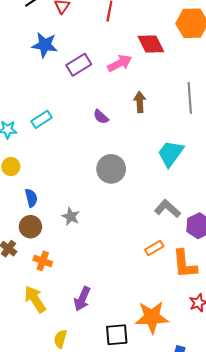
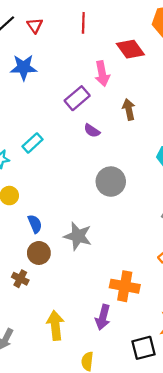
pink arrow: (120, 63) -> (102, 74), turned 115
purple rectangle: (79, 65) -> (77, 98), moved
gray star: (71, 217) -> (78, 236), size x1.5
orange cross: (43, 261) -> (125, 286), moved, size x1.5
yellow arrow: (35, 299) -> (55, 325), turned 36

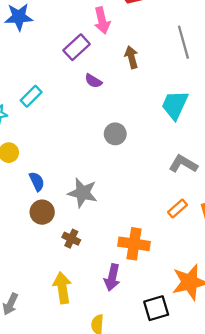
gray circle: (111, 182) -> (115, 134), size x0.7
brown cross: (20, 279) -> (71, 239), moved

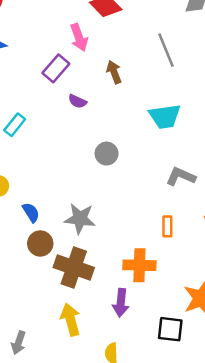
cyan trapezoid: (175, 105) -> (165, 116), turned -116
orange rectangle: (178, 209) -> (167, 226), moved, turned -42
brown cross: (71, 239) -> (74, 267), size x2.0
black square: (156, 308) -> (170, 329), turned 30

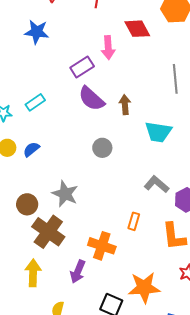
brown arrow: (114, 72) -> (125, 105), moved
purple semicircle: (77, 101) -> (91, 99), size x1.8
blue semicircle: (31, 212) -> (31, 149), moved, turned -114

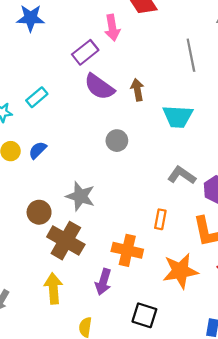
orange star: (144, 288) -> (180, 271), moved

